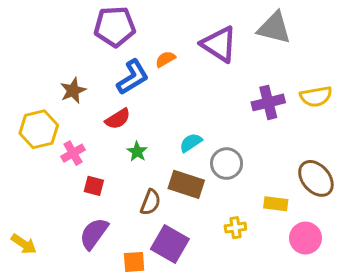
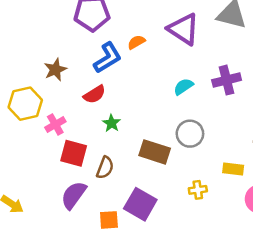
cyan semicircle: (191, 143) -> (183, 87), moved
red square: (94, 186) -> (74, 153), size x1.5
brown semicircle: (151, 202) -> (105, 168), moved

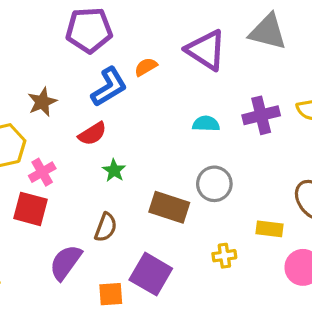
cyan semicircle: (183, 87) -> (206, 124), turned 36
red square: (74, 153) -> (31, 209), moved

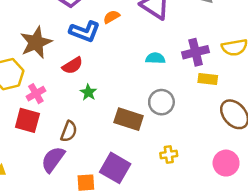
blue L-shape: (109, 87) -> (85, 31), turned 52
brown star: (42, 102) -> (36, 42), size x1.5
brown semicircle: (106, 227) -> (69, 131), moved
yellow rectangle: (269, 229) -> (208, 79), moved

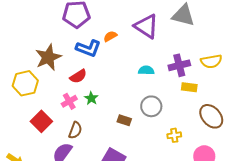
pink cross: (36, 94) -> (69, 101), moved
brown rectangle: (129, 119) -> (124, 120), size x0.6
red square: (27, 120) -> (41, 121), turned 30
yellow cross: (169, 155) -> (174, 135), moved

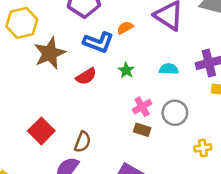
yellow hexagon: (25, 83) -> (22, 23), moved
green star: (91, 98) -> (126, 70), moved
pink cross: (69, 101) -> (142, 107), moved

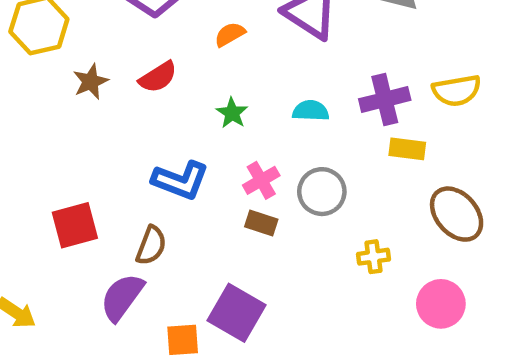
blue L-shape: (98, 42) -> (180, 180), moved
brown star: (50, 53) -> (91, 82), size x0.6
red semicircle: (86, 76) -> (158, 77), moved
red square: (41, 131) -> (75, 225), turned 30

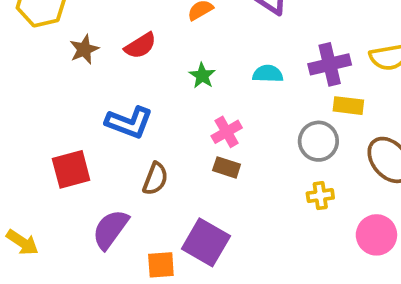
blue L-shape: (180, 180) -> (129, 122), moved
gray circle: (322, 192) -> (318, 141), moved
brown semicircle: (151, 245) -> (155, 179), moved

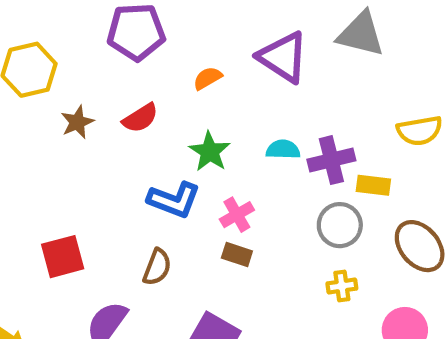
purple cross: (330, 64) -> (331, 160), moved
green star: (202, 76) -> (210, 152), size x1.4
blue L-shape: (129, 122) -> (174, 200), moved

